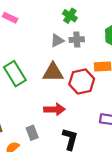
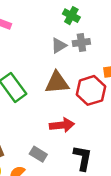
gray rectangle: (32, 133) -> (38, 154), turned -32

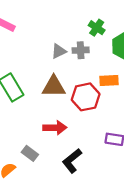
green cross: (71, 16) -> (97, 28), moved
black L-shape: (83, 158) -> (72, 161), turned -145

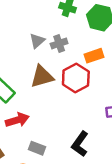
gray cross: (81, 50) -> (59, 43), moved
red arrow: (55, 128) -> (17, 120), moved

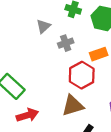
gray triangle: (37, 41) -> (43, 26), moved
brown triangle: (42, 77) -> (73, 106), moved

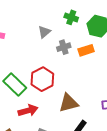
orange rectangle: (99, 54) -> (86, 50), moved
red hexagon: (82, 75) -> (42, 79), moved

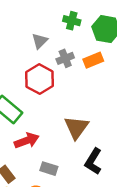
red hexagon: (42, 79) -> (39, 79), moved
brown triangle: (69, 103) -> (76, 127), turned -35

